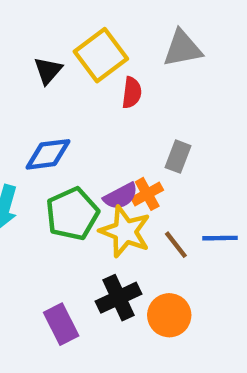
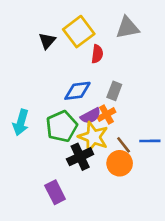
blue diamond: (48, 154) -> (77, 91), moved
gray rectangle: (178, 157) -> (114, 91), moved
black cross: (119, 298) -> (80, 157), moved
orange circle: (169, 315) -> (120, 163), moved

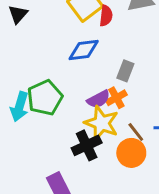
black triangle: (47, 41) -> (18, 14), moved
red semicircle: (97, 54) -> (106, 16), moved
blue diamond: (77, 91) -> (84, 50), moved
green pentagon: (62, 126) -> (45, 98), moved

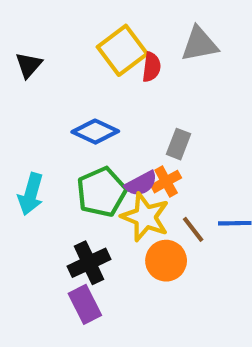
blue diamond: (84, 50) -> (95, 132), moved, turned 32
green pentagon: (45, 98) -> (102, 192), moved
black cross: (87, 145) -> (89, 263), moved
orange circle: (131, 153) -> (166, 261), moved

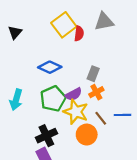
orange cross: (166, 182) -> (96, 92), moved

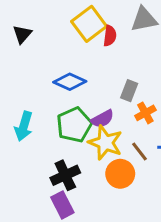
orange cross: (96, 92) -> (145, 113), moved

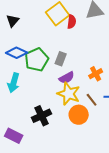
blue diamond: (70, 82) -> (17, 53), moved
gray rectangle: (129, 91) -> (61, 59), moved
green pentagon: (74, 125) -> (37, 60), moved
purple rectangle: (62, 205) -> (14, 136), moved, turned -36

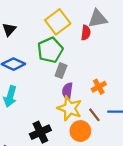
red semicircle: (72, 22) -> (86, 33), moved
green pentagon: (37, 60) -> (50, 50), moved
purple semicircle: (67, 78) -> (67, 91), turned 126

